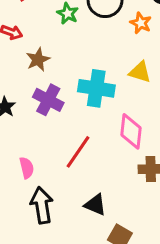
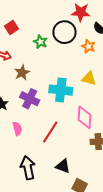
pink semicircle: (27, 168) -> (17, 129), moved

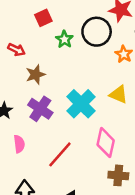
red square: (12, 27) -> (43, 18), moved
cyan cross: (61, 90) -> (81, 104), turned 30

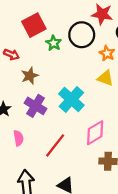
red square: (43, 18) -> (34, 25), size x1.5
yellow triangle: (119, 94) -> (105, 78), moved
pink diamond: (106, 143) -> (95, 133), turned 50

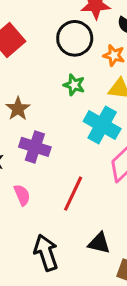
green star: (54, 43) -> (74, 85), moved
cyan cross: (71, 99) -> (102, 125), moved

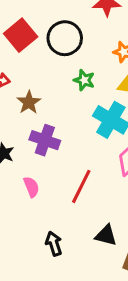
black circle: (75, 38) -> (65, 38), moved
black arrow: (46, 253) -> (54, 244), size x0.7

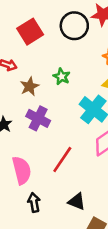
black circle: (65, 38) -> (74, 26), moved
green star: (84, 80) -> (62, 77), moved
pink semicircle: (31, 187) -> (22, 170), moved, size x1.6

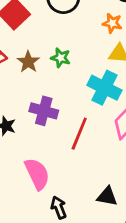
brown star: (29, 86) -> (28, 62), moved
red line: (62, 160) -> (79, 134), moved

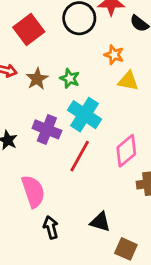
orange star: (112, 23) -> (114, 55), moved
cyan cross: (104, 88) -> (85, 115), moved

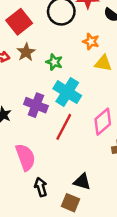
brown star: (37, 79) -> (26, 52), moved
brown square: (126, 249) -> (71, 203), moved

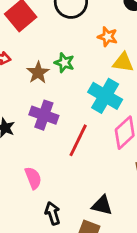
brown star: (26, 52) -> (38, 73), moved
cyan cross: (67, 92) -> (105, 96), moved
pink semicircle: (25, 157) -> (33, 178), size x0.7

